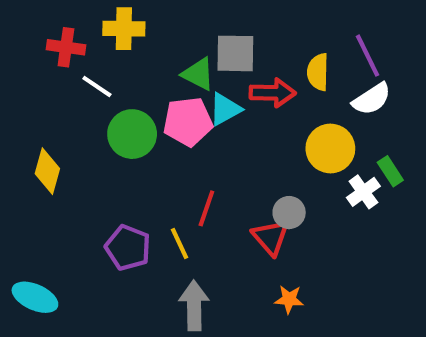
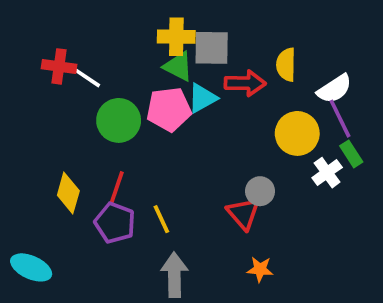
yellow cross: (124, 29) -> (176, 37), moved
red cross: (66, 47) -> (59, 66), moved
purple line: (368, 56) -> (340, 119), moved
yellow diamond: (47, 171) -> (68, 193), moved
red line: (206, 208) -> (117, 187), moved

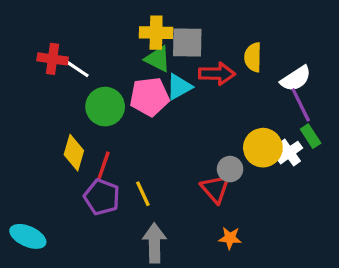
yellow circle: (297, 133) -> (263, 148), moved
yellow diamond: (68, 193) -> (74, 153), moved

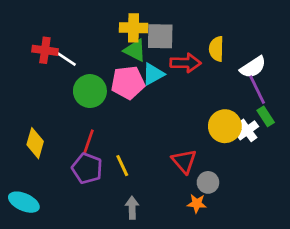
yellow diamond: (74, 153) -> (35, 143), moved
gray circle: (230, 169) -> (208, 182), moved
gray arrow: (154, 243) -> (132, 208), size x0.7

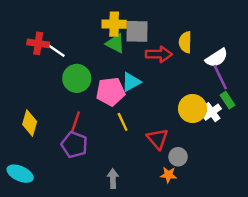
cyan triangle: (153, 74) -> (131, 82), moved
pink pentagon: (128, 83) -> (111, 92), moved
yellow line: (122, 166) -> (123, 122), moved

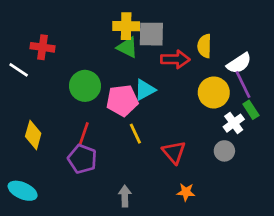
white line: (56, 51) -> (19, 70), moved
yellow circle: (193, 109) -> (214, 92), moved
gray circle: (178, 157) -> (224, 151), moved

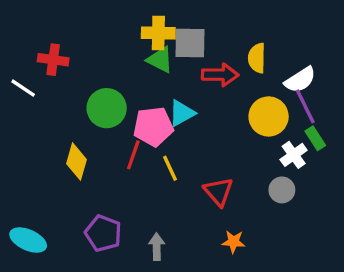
red line: (84, 134) -> (133, 155), moved
yellow diamond: (33, 135) -> (77, 162), moved
purple pentagon: (82, 159) -> (103, 233), moved

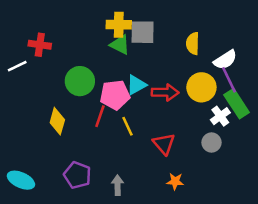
red arrow: (220, 75) -> (165, 92), moved
white line: (23, 88) -> (17, 66), turned -60
green rectangle: (315, 138) -> (237, 104), size x1.6

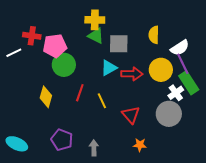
gray square: (143, 32) -> (119, 44), moved
pink pentagon: (115, 95) -> (55, 46), moved
gray circle: (212, 143) -> (169, 114), size x1.6

